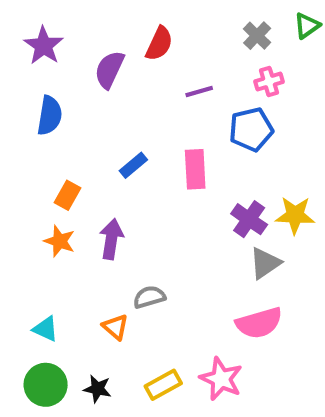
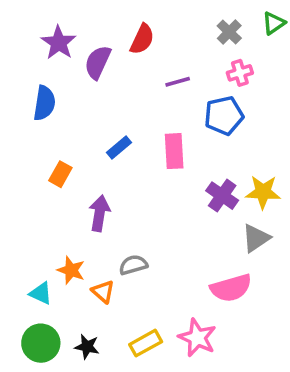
purple star: (44, 46) -> (59, 43), moved
orange star: (60, 241) -> (71, 270), moved
gray triangle: (265, 263) -> (256, 238), moved

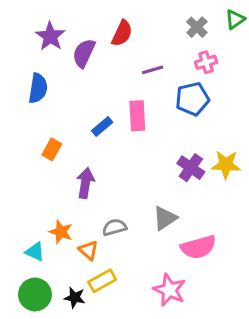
pink rectangle: (174, 151) -> (137, 116), moved
gray triangle: (256, 238) -> (165, 218), moved
yellow rectangle: (146, 343) -> (102, 281), moved

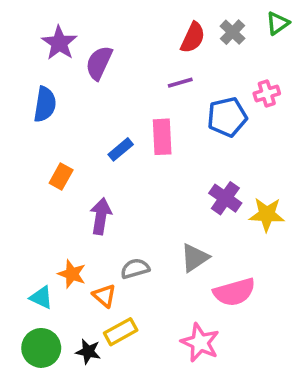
red semicircle: (122, 33) -> (193, 38), moved
pink cross: (206, 62) -> (267, 94), moved
yellow star: (226, 165) -> (267, 214), moved

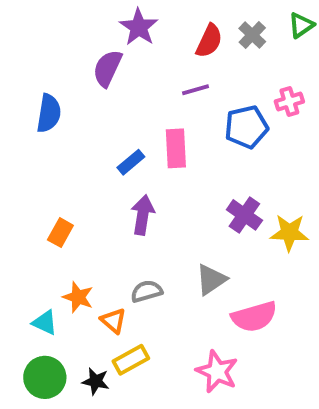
purple star: (59, 43) -> (139, 27), moved
orange rectangle: (61, 177) -> (60, 233), moved
purple arrow: (101, 216) -> (143, 215), moved

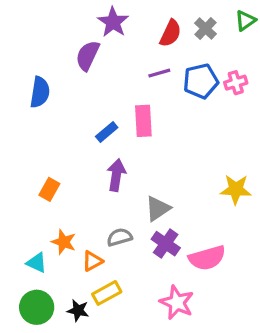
blue pentagon: (246, 127) -> (201, 81), moved
purple cross: (244, 215) -> (166, 244), moved
gray triangle: (211, 280) -> (158, 208), moved
orange triangle: (113, 321) -> (92, 261), turned 50

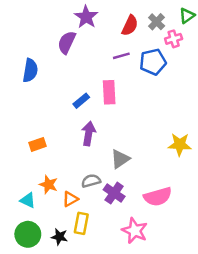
pink cross: (236, 83) -> (174, 39), moved
orange rectangle: (49, 189) -> (38, 144), turned 42
purple cross: (166, 244) -> (114, 193), moved
yellow rectangle: (107, 293) -> (81, 223), turned -50

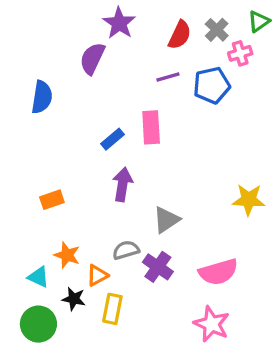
pink star: (135, 231) -> (212, 324), moved
black star: (59, 237) -> (74, 299), moved

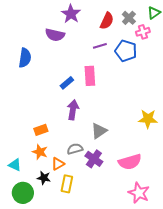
purple semicircle: (92, 58) -> (55, 35), turned -102
blue pentagon: (212, 85) -> (126, 51), turned 30
orange rectangle: (52, 200) -> (41, 130), moved
cyan triangle: (38, 277) -> (15, 165), moved
pink star: (212, 324) -> (139, 193), moved

